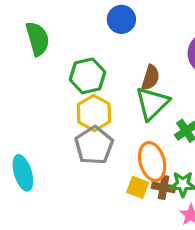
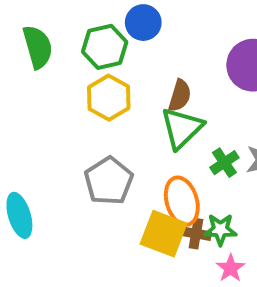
green hexagon: (88, 76) -> (105, 47), moved
yellow hexagon: (94, 113) -> (109, 98), moved
yellow square: (138, 187) -> (164, 234), size x1.6

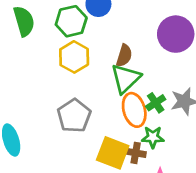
orange ellipse: (182, 201) -> (134, 110), moved
green star: (220, 230) -> (153, 137), moved

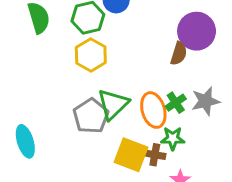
brown semicircle: (124, 56) -> (179, 53), moved
green triangle: (126, 78) -> (113, 104), moved

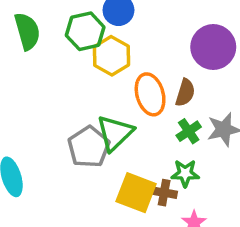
brown semicircle: (179, 53) -> (185, 93), moved
yellow hexagon: (91, 55) -> (111, 56), moved
orange ellipse: (153, 110) -> (150, 94), moved

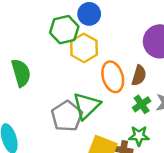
green semicircle: (27, 31) -> (21, 73), moved

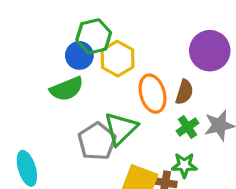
blue circle: (89, 14) -> (79, 55), moved
green semicircle: (21, 73) -> (67, 89), moved, turned 84

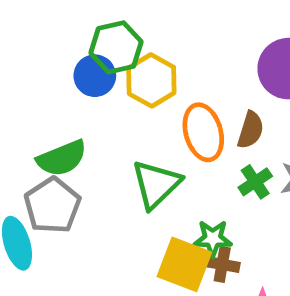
green semicircle: (67, 89) -> (62, 158), moved
gray pentagon: (97, 141) -> (52, 205), moved
green star: (184, 165) -> (213, 238), moved

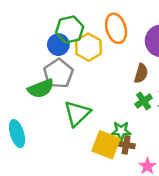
orange ellipse: (203, 132) -> (116, 28), moved
green triangle: (156, 184) -> (77, 114), moved
gray pentagon: (52, 205) -> (58, 73), moved

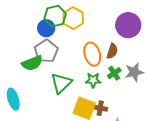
orange ellipse: (116, 28) -> (92, 54), moved
yellow hexagon: (88, 47) -> (73, 18), moved
green star: (121, 131) -> (93, 80), moved

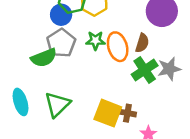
green cross: (114, 73) -> (145, 70), size x1.5
green star: (93, 80) -> (95, 41), moved
green triangle: (61, 83) -> (57, 104), moved

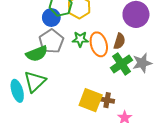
green triangle: (57, 104) -> (35, 82), moved

